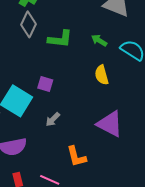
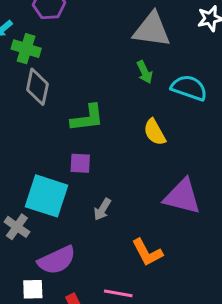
green L-shape: (60, 39) -> (87, 118), moved
green arrow: (99, 40) -> (145, 72), moved, turned -133

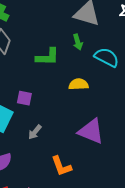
green L-shape: (87, 118) -> (48, 57), moved
yellow semicircle: (155, 132) -> (79, 84), turned 108

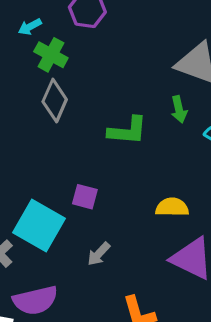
yellow semicircle: (79, 84) -> (172, 207), moved

